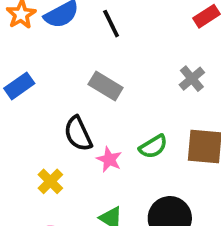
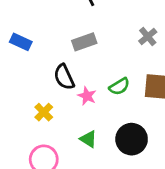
blue rectangle: (19, 86) -> (21, 42), turned 60
gray rectangle: (106, 86) -> (84, 42), turned -50

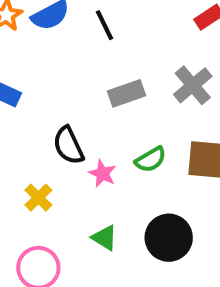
gray cross: (148, 36) -> (193, 85), size x1.4
gray rectangle: (84, 42) -> (127, 93), moved

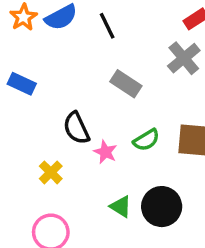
gray cross: (193, 85) -> (184, 58), moved
gray rectangle: (127, 93) -> (126, 84), turned 52
green triangle: (105, 238) -> (121, 207), moved

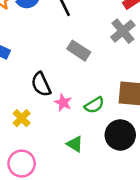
green semicircle: (146, 140) -> (94, 105), moved
black circle: (162, 207) -> (120, 135), moved

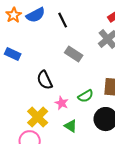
pink star: (63, 103) -> (62, 103), moved
yellow cross: (22, 118) -> (38, 117), moved, size x1.5

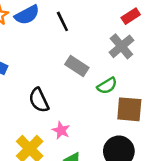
green semicircle: (86, 96) -> (107, 86), moved

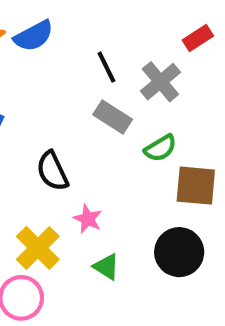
black line: (62, 21) -> (106, 67), moved
gray cross: (121, 46) -> (160, 82), moved

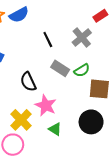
black line: (106, 67) -> (48, 40), moved
gray rectangle: (113, 117) -> (60, 68), moved
pink star: (88, 219) -> (46, 105), size x1.5

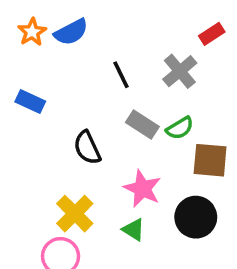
pink star: (46, 105) -> (142, 189), moved

